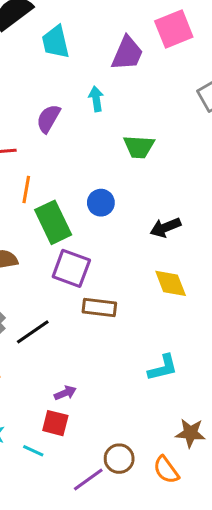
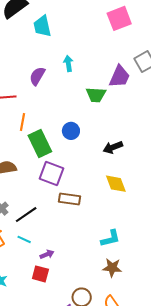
purple trapezoid: (127, 53) -> (119, 77), moved
brown star: (190, 433) -> (112, 268), moved
cyan line: (33, 451) -> (24, 239), moved

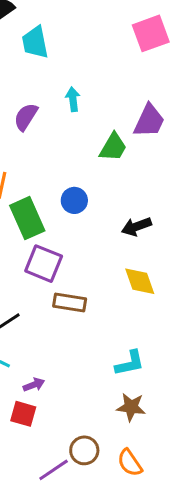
green trapezoid: (96, 95) -> (113, 147), turned -65

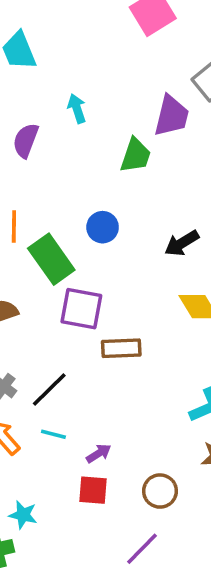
brown circle: (84, 450) -> (160, 491), moved

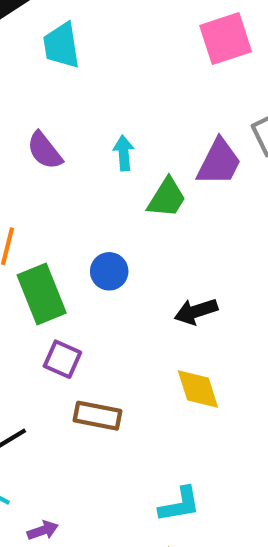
cyan arrow: (77, 109) -> (124, 153), moved
purple semicircle: (26, 140) -> (45, 151), turned -72
purple square: (81, 309) -> (62, 359), size x0.7

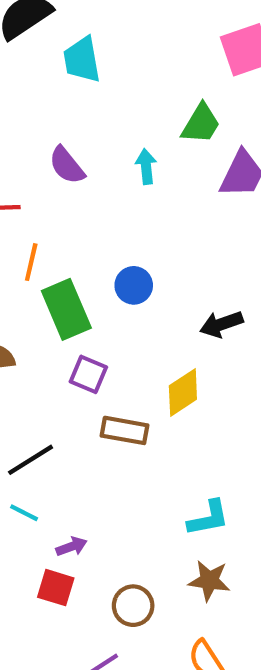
green trapezoid: (167, 198) -> (201, 124), moved
yellow diamond: (198, 389) -> (183, 392), moved, turned 75

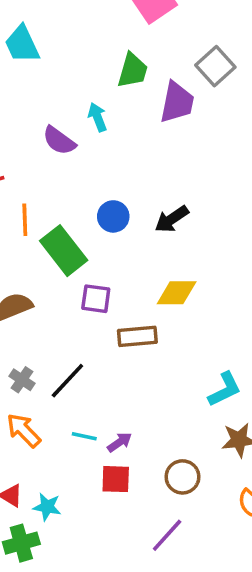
purple semicircle: (67, 165) -> (59, 141), moved
black arrow: (221, 324) -> (172, 219), moved
yellow diamond: (183, 392) -> (177, 293), turned 48
cyan line: (24, 513) -> (84, 436), moved

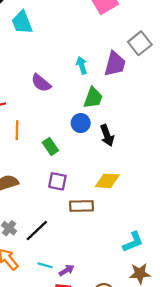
green trapezoid: (133, 70) -> (93, 98), moved
cyan arrow: (97, 117) -> (82, 65), moved
blue circle: (113, 216) -> (81, 123), moved
black arrow: (172, 219) -> (107, 135), turned -80
green rectangle: (64, 251) -> (50, 146), moved, size x0.6

